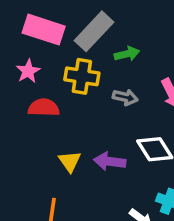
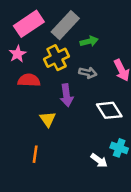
pink rectangle: (44, 30) -> (29, 24), turned -52
yellow cross: (82, 76) -> (56, 58), turned -35
purple arrow: (110, 161) -> (67, 95), moved, turned -105

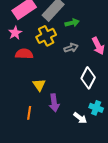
gray arrow: (88, 73) -> (71, 48), turned -32
purple arrow: (67, 95) -> (54, 103), moved
white diamond: (109, 110) -> (88, 78), turned 60

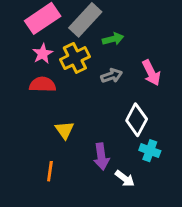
pink star: (15, 33) -> (43, 54), moved
purple arrow: (54, 103) -> (101, 156), moved
cyan cross: (96, 108) -> (150, 151), moved

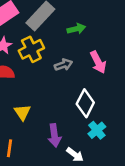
green arrow: (113, 39) -> (76, 29), moved
cyan cross: (150, 151) -> (97, 130), turned 30

